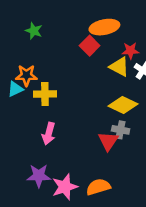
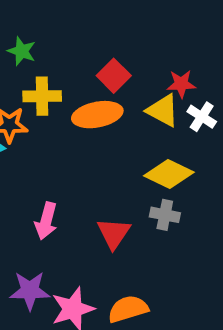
orange ellipse: (104, 27) -> (97, 115), moved
yellow cross: (45, 94) -> (42, 96), moved
red triangle: (108, 141) -> (114, 233), moved

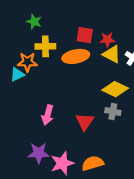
red square: (114, 76) -> (85, 35), turned -36
red star: (181, 84) -> (107, 40), moved

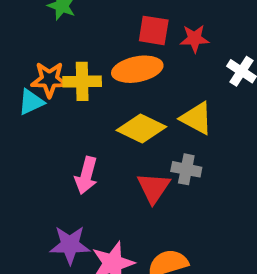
yellow cross: (45, 46) -> (82, 81), moved
yellow triangle: (112, 54) -> (197, 118), moved
yellow diamond: (115, 89) -> (141, 128), moved
gray cross: (113, 112) -> (186, 169), moved

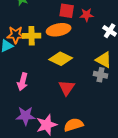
yellow triangle: (197, 118) -> (104, 60), moved
gray cross: (186, 169) -> (101, 75), moved
pink arrow: (86, 175) -> (23, 82), moved

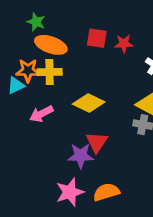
orange ellipse: (59, 30) -> (51, 45), moved, turned 30
pink arrow: (23, 82) -> (41, 114), moved, turned 48
purple star: (26, 116) -> (81, 156), moved

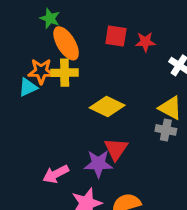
orange ellipse: (51, 45) -> (66, 43), turned 40
pink arrow: (41, 114) -> (56, 174), moved

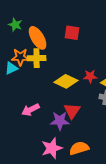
green star: (50, 18) -> (15, 25), moved
red star: (145, 42) -> (90, 76), moved
pink arrow: (56, 174) -> (30, 110), moved

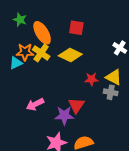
yellow cross: (37, 58) -> (41, 53), turned 36
red star: (90, 76) -> (91, 79), moved
yellow diamond: (66, 81) -> (70, 55), moved

